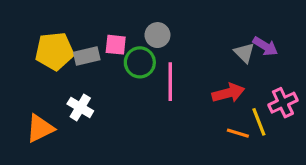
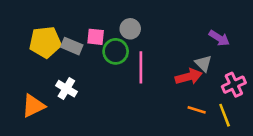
gray triangle: (244, 53) -> (203, 63), moved
gray rectangle: (87, 56) -> (72, 46), turned 36
yellow line: (259, 122) -> (225, 115), moved

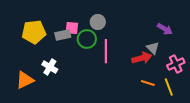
gray rectangle: (72, 46) -> (63, 35), moved, turned -35

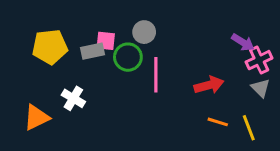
gray triangle: (153, 48) -> (261, 88), moved
pink cross: (176, 64) -> (259, 60), moved

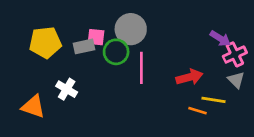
gray circle: (144, 32) -> (131, 29), size x1.5
orange triangle: (37, 117) -> (33, 107), turned 45
yellow line: (249, 128) -> (213, 100), moved, turned -60

